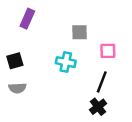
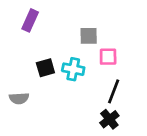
pink square: (108, 51) -> (108, 57), moved
black square: (15, 61) -> (45, 68), moved

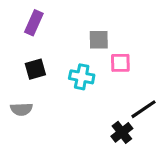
black square: (45, 68) -> (35, 69), moved
black line: (114, 91) -> (143, 109), moved, turned 35

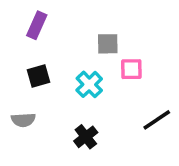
cyan cross: (82, 77) -> (89, 84), turned 35
black cross: (122, 132) -> (86, 137), moved

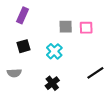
pink square: (131, 69) -> (86, 28), moved

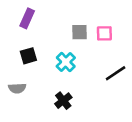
black line: (95, 73) -> (116, 73), moved

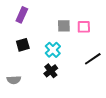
gray semicircle: (17, 88) -> (14, 80), moved
black cross: (63, 101) -> (51, 71), moved

